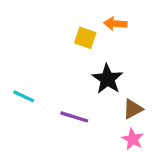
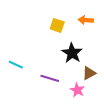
orange arrow: (115, 24) -> (86, 20), moved
pink star: (133, 139) -> (77, 90), moved

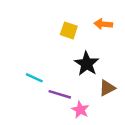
cyan line: (16, 65) -> (34, 78), moved
pink star: (77, 90) -> (80, 110), moved

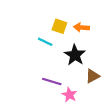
orange arrow: (103, 24) -> (82, 27), moved
cyan line: (34, 78) -> (45, 42), moved

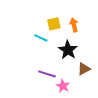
yellow square: (59, 26) -> (54, 24), turned -32
orange arrow: (82, 27) -> (74, 25), turned 72

